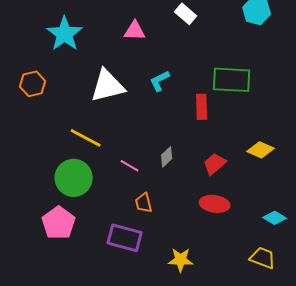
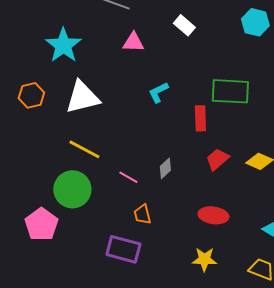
white triangle: (108, 86) -> (82, 97), moved
red trapezoid: (215, 164) -> (217, 159), moved
pink pentagon: (59, 223) -> (41, 224), moved
yellow star: (181, 260) -> (204, 259), moved

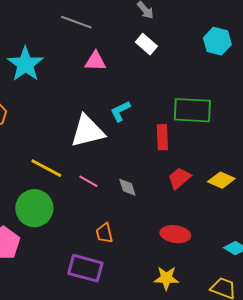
white triangle: (82, 97) -> (87, 131), moved
gray diamond: (165, 168) -> (127, 187), turned -65
pink line: (128, 177) -> (88, 181), moved

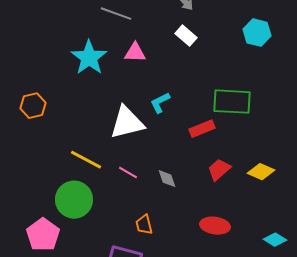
cyan star: (25, 64) -> (89, 58), moved
red rectangle: (162, 137) -> (202, 129), turned 70

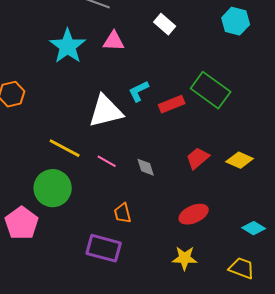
green rectangle: (232, 102) -> (211, 90), turned 33
red rectangle: (202, 129) -> (172, 104), moved
red ellipse: (215, 226) -> (194, 214), turned -32

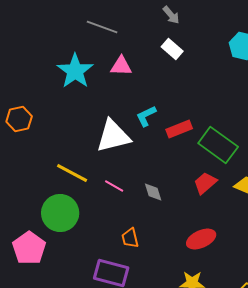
green rectangle: (211, 90) -> (218, 145), moved

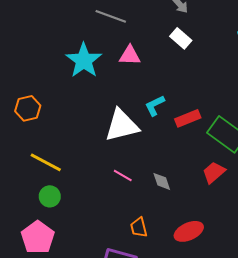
yellow line: (72, 173) -> (46, 162), moved
green circle: (60, 213) -> (50, 196), moved, size x0.6
red ellipse: (201, 239) -> (189, 231), moved

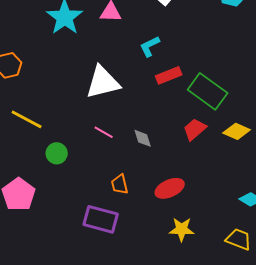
cyan L-shape: (155, 105) -> (150, 46), moved
green circle: (50, 196) -> (57, 153), moved

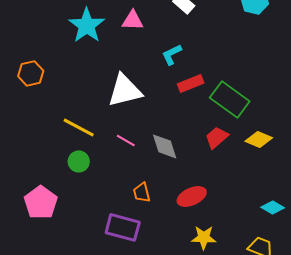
yellow line: (27, 119) -> (79, 127), moved
gray diamond: (143, 138) -> (165, 146), size x1.4

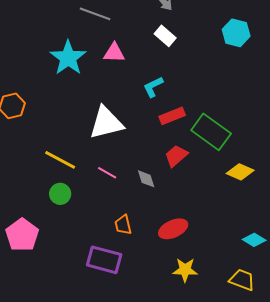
red trapezoid: (217, 137) -> (176, 156), moved
gray diamond: (165, 146) -> (146, 179), size x0.7

